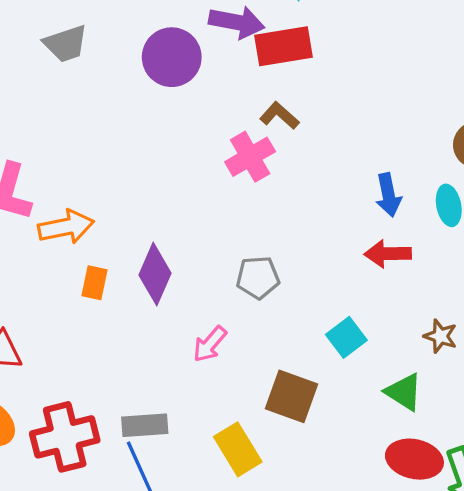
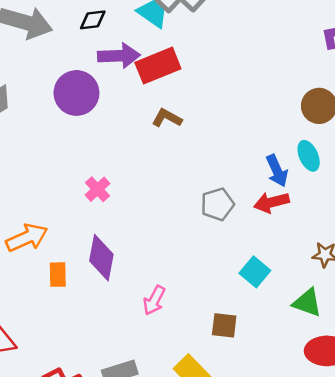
pink cross: (250, 157) -> (97, 189), moved, size x0.7
blue arrow: (388, 195) -> (277, 171), moved
gray pentagon: (258, 278) -> (217, 204), moved
brown square: (291, 396) -> (224, 325), size x0.7

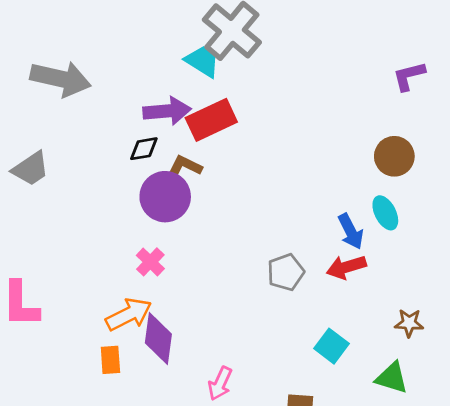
black diamond: (93, 20) -> (144, 149), moved
purple circle: (76, 93) -> (165, 197), moved
brown L-shape: (167, 118) -> (185, 166), moved
orange arrow: (27, 238) -> (129, 314), moved

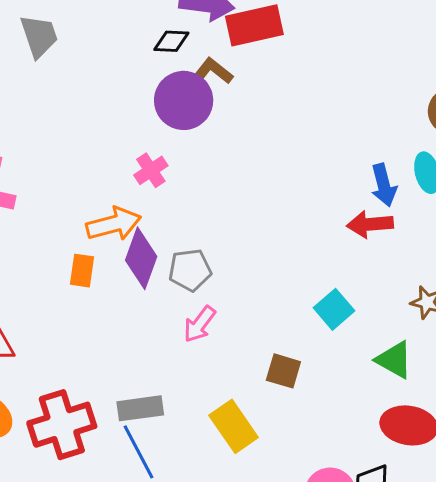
gray trapezoid: (31, 169) -> (39, 36), turned -87
gray pentagon: (286, 272) -> (190, 270), moved

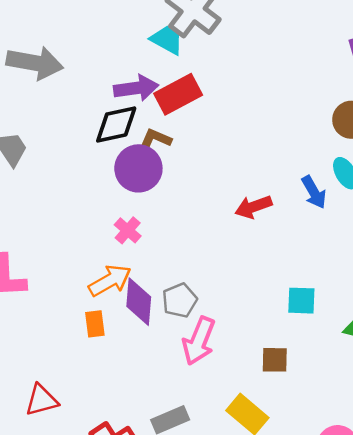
black diamond: (171, 41) -> (116, 125), size x1.6
red arrow: (370, 224) -> (253, 207), moved
cyan square: (334, 309) -> (301, 301), turned -32
pink arrow: (200, 324) -> (199, 341), size x1.5

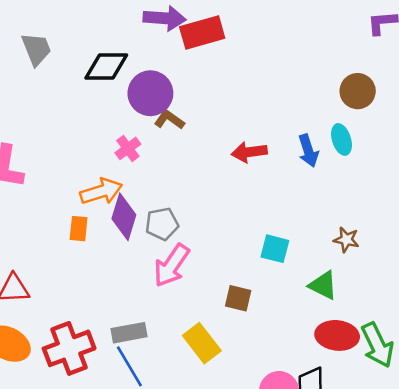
black diamond: (116, 125) -> (106, 67), moved
brown L-shape: (156, 139) -> (169, 120), moved

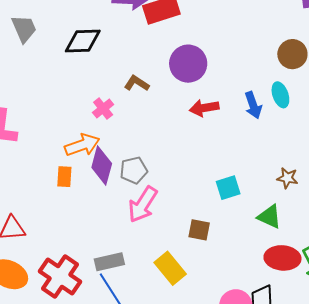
purple circle: (150, 93) -> (188, 64), moved
cyan square: (275, 249) -> (228, 188), turned -30
red cross: (69, 348) -> (60, 277), turned -33

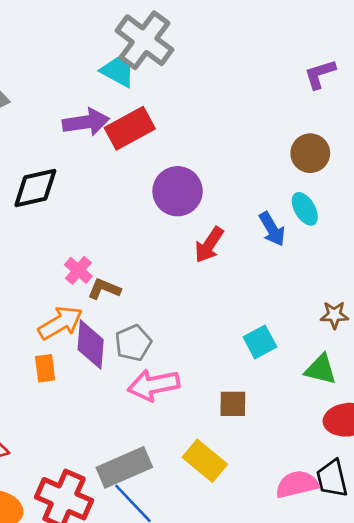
brown L-shape: (137, 83) -> (104, 289), moved
red arrow: (204, 108) -> (209, 245), turned -36
pink arrow: (143, 205) -> (153, 385), turned 57
gray rectangle: (109, 262) -> (124, 467), size x1.4

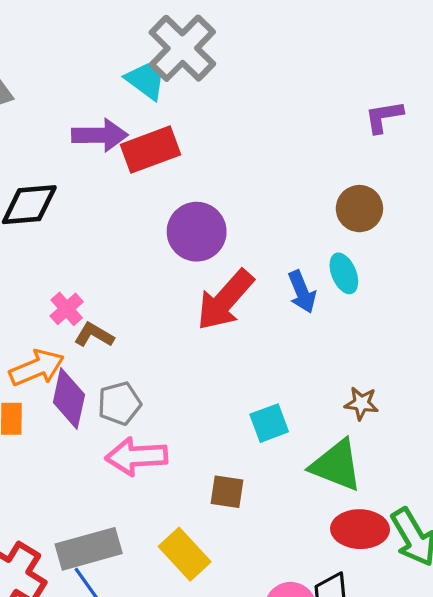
red arrow: (209, 245) -> (225, 300), size x1.5
green triangle: (321, 369) -> (336, 465), size x1.4

